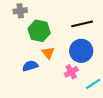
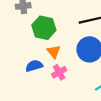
pink cross: (71, 72) -> (59, 72), moved

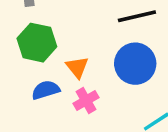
green hexagon: (44, 28) -> (37, 43), moved

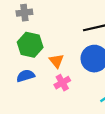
blue semicircle: (46, 90) -> (26, 76), moved

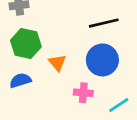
pink cross: (62, 83) -> (83, 93), moved, turned 35

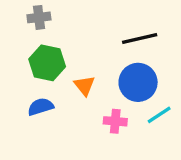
cyan line: (119, 105) -> (159, 115), moved

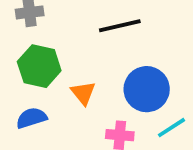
black line: (140, 39) -> (120, 26), moved

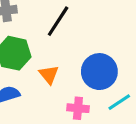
black line: (120, 26) -> (58, 21), moved, turned -44

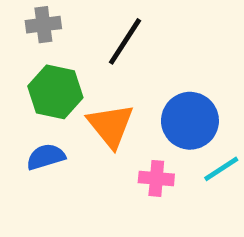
orange triangle: (49, 75) -> (111, 126), size x1.5

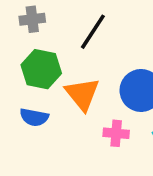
blue semicircle: (46, 157) -> (34, 117), turned -152

